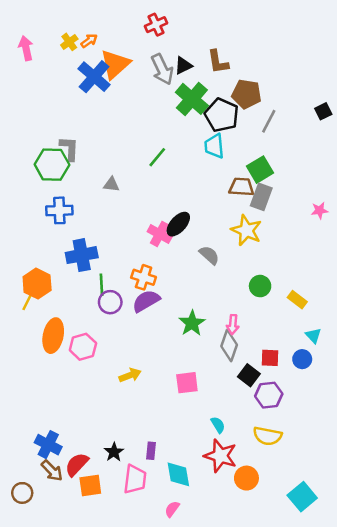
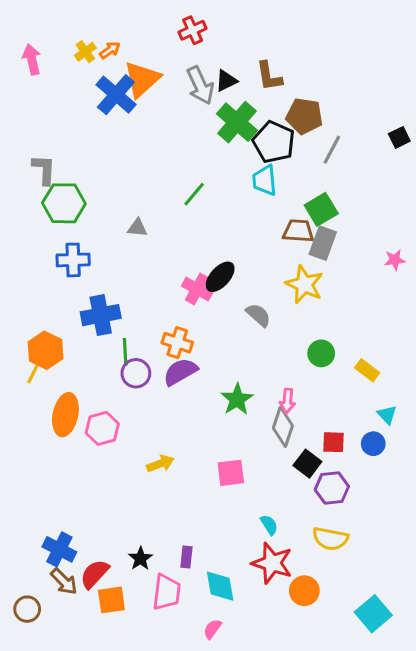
gray L-shape: (69, 149) -> (44, 170), moved

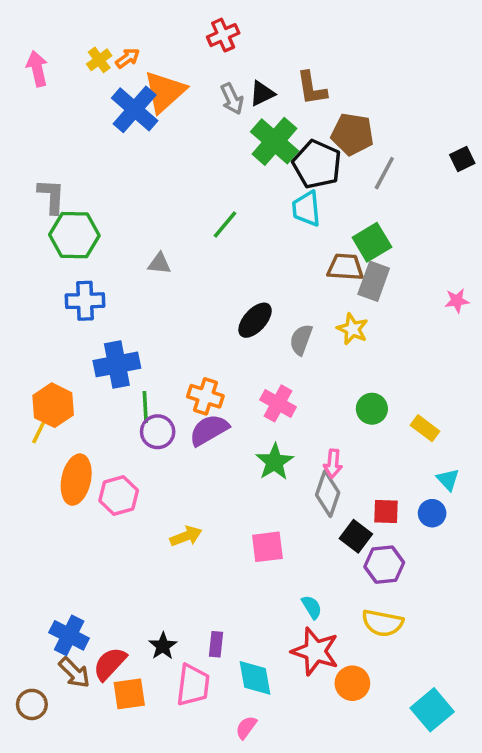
gray arrow: (200, 85) -> (232, 99), size x0.7
yellow star: (304, 284) -> (352, 329), size x0.7
pink cross: (197, 289) -> (278, 403), moved
gray semicircle: (258, 315) -> (301, 340), moved, turned -112

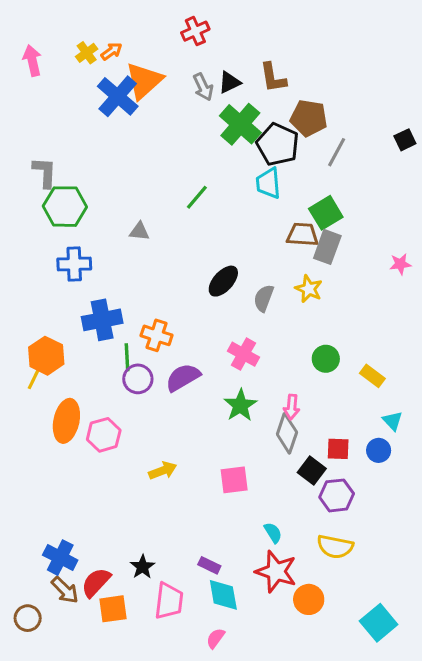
orange cross: (205, 396) -> (157, 335), moved
purple rectangle: (216, 644) -> (209, 565), moved, turned -70

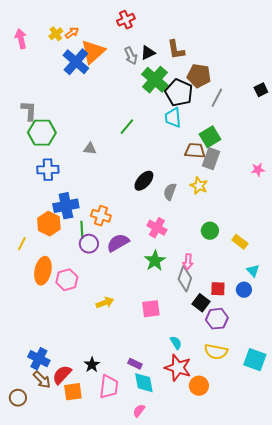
orange hexagon: (46, 356) -> (49, 224), moved
cyan square: (379, 623) -> (255, 360), moved, turned -30

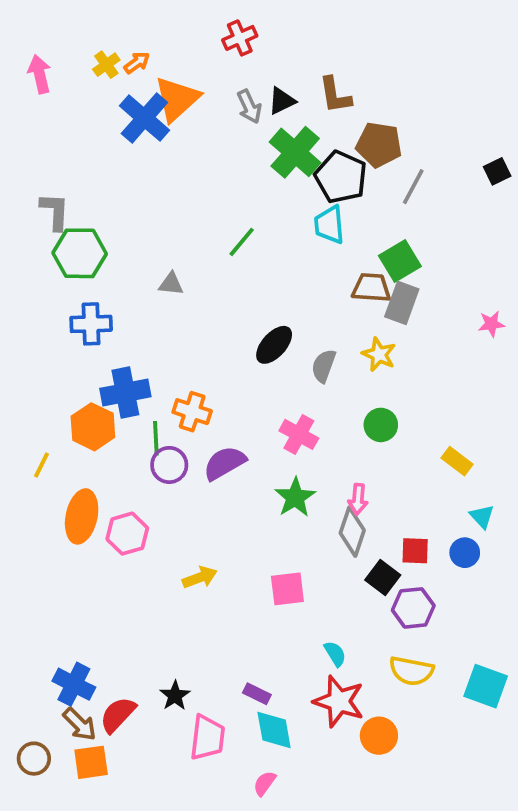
green circle: (210, 231) -> (381, 425), moved
orange square: (73, 392) -> (91, 762), moved

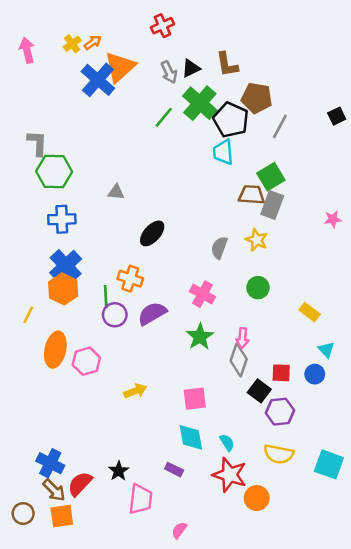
green line: (242, 242) -> (164, 117), moved
black ellipse: (274, 345) -> (152, 233), moved
blue cross: (125, 393) -> (66, 266), moved, turned -32
cyan diamond: (274, 730) -> (191, 437), moved

